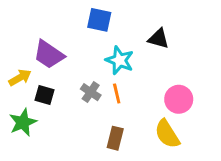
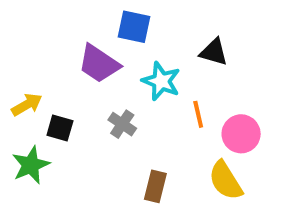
purple trapezoid: (49, 55) -> (99, 64), moved
orange line: (117, 93) -> (198, 114), moved

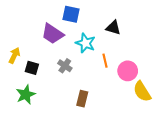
yellow arrow: (27, 105) -> (14, 55), turned -35
green star: (31, 165) -> (26, 95), moved
yellow semicircle: (225, 181) -> (142, 91), moved

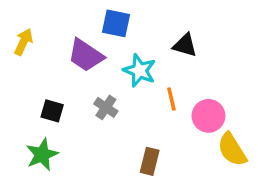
yellow arrow: (14, 55) -> (23, 42), moved
brown rectangle: (82, 99) -> (150, 161), moved

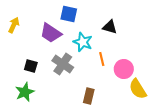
gray cross: (106, 107) -> (63, 64), size x1.5

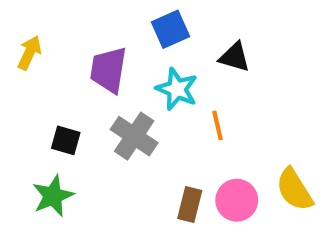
blue square: (69, 14) -> (170, 29), moved, turned -36
purple trapezoid: (51, 33) -> (108, 70), turned 65
pink circle: (124, 69) -> (237, 200), moved

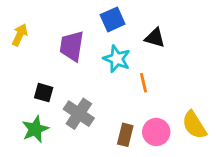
gray cross: (134, 136) -> (79, 114), moved

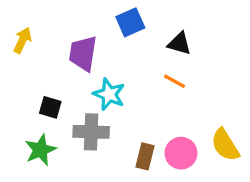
cyan star: (117, 59) -> (109, 94), moved
orange line: (144, 83) -> (174, 81), moved, turned -48
gray cross: (79, 114) -> (91, 132), turned -32

